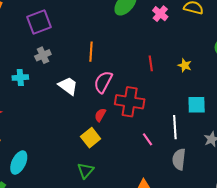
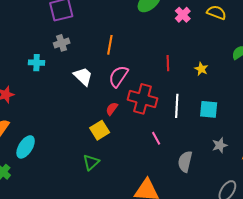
white line: (175, 127) -> (177, 106), moved

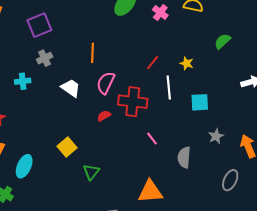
red line: (168, 63) -> (153, 63), turned 49
white line: (177, 106) -> (169, 87), moved
red semicircle: (112, 109) -> (104, 116), turned 32
yellow square: (100, 130) -> (67, 147), moved

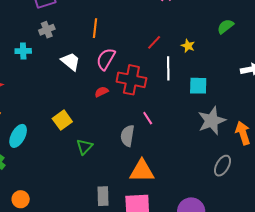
gray star: (216, 136) -> (212, 121), size x1.8
gray semicircle: (184, 157) -> (127, 136), moved

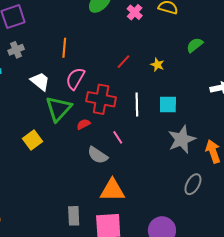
white line: (168, 68) -> (137, 105), moved
red semicircle: (101, 92) -> (83, 124), moved
gray semicircle: (127, 136) -> (98, 155), turned -65
green triangle: (85, 147) -> (58, 109), moved, size x1.6

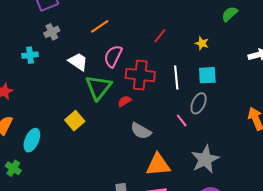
orange line: (64, 48) -> (100, 26), turned 54
yellow star: (157, 65) -> (202, 43), moved
pink line: (118, 137) -> (182, 121), moved
gray star: (182, 139) -> (205, 159), moved
gray ellipse: (193, 184) -> (199, 103), moved

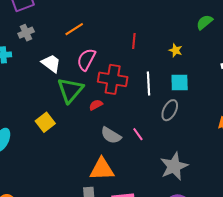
red line: (160, 36) -> (134, 41), turned -35
pink line: (182, 121) -> (138, 134), moved
orange triangle: (158, 165) -> (102, 169), moved

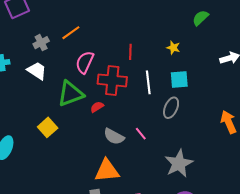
gray cross: (26, 33) -> (41, 43), moved
red line: (134, 41) -> (130, 52), moved
white trapezoid: (51, 63) -> (37, 71), moved
green triangle: (70, 90) -> (71, 94), turned 32

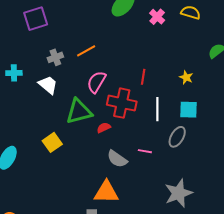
pink line: (141, 134) -> (145, 151), moved, turned -48

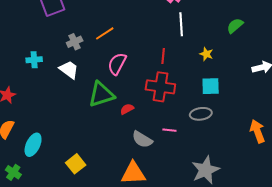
red cross: (122, 103) -> (160, 87), moved
white line: (157, 109) -> (181, 24), moved
gray ellipse: (177, 137) -> (201, 114), turned 55
yellow square: (52, 142) -> (76, 164), moved

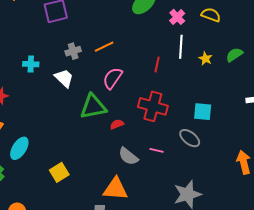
yellow star: (206, 54) -> (205, 59), moved
red line: (163, 56) -> (157, 65), moved
gray ellipse: (201, 114) -> (190, 138), turned 40

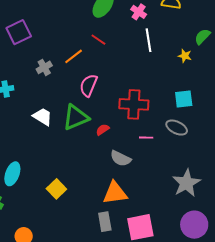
yellow star: (205, 59) -> (185, 56), moved
red line: (157, 65) -> (98, 40), moved, turned -56
white trapezoid: (64, 78) -> (43, 117), moved
pink line: (157, 150) -> (146, 138), moved

